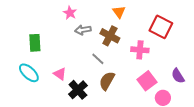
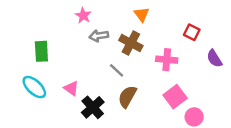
red square: (161, 27) -> (192, 32), size x0.6
purple semicircle: (178, 76) -> (214, 58), moved

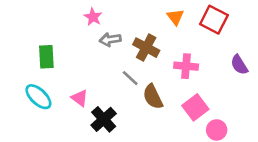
orange triangle: (142, 14) -> (175, 17), moved
red square: (192, 32) -> (214, 20), moved, size x1.5
brown semicircle: (127, 97) -> (153, 97), moved, turned -55

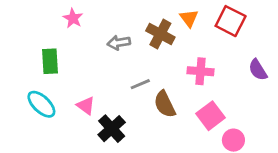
pink star: (93, 17) -> (73, 18), moved
brown cross: (146, 48) -> (160, 34), moved
gray line: (130, 78) -> (140, 84), turned -66

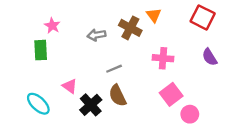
pink star: (73, 18) -> (52, 26), moved
red square: (231, 21) -> (203, 17), moved
cyan ellipse: (41, 104) -> (38, 104), moved
brown semicircle: (165, 104) -> (118, 96), moved

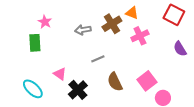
orange triangle: (154, 15) -> (132, 13), turned -32
brown cross: (130, 28) -> (112, 24), turned 30
pink cross: (163, 58) -> (140, 36), moved, turned -30
brown semicircle: (118, 96) -> (115, 82), moved

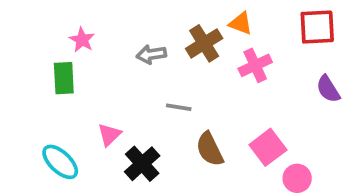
red square: (174, 15) -> (317, 27), turned -30
gray line: (98, 59) -> (179, 107), turned 32
pink triangle: (60, 74) -> (109, 135), turned 40

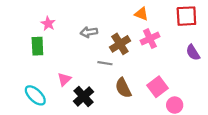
brown cross: (204, 43) -> (120, 44), moved

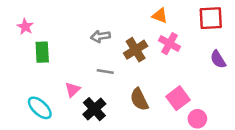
pink star: (48, 24) -> (25, 27), moved
pink cross: (150, 39) -> (170, 44), turned -36
gray line: (105, 63) -> (105, 71), moved

